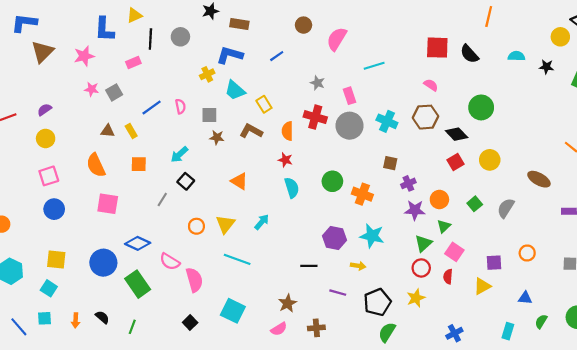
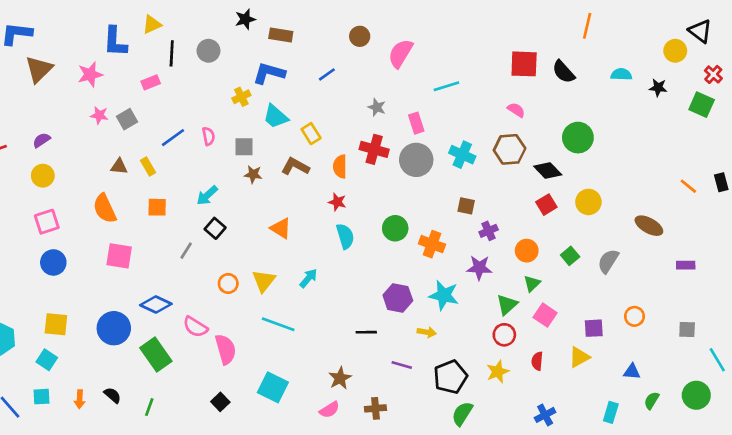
purple star: (415, 210) -> (479, 268), moved
red semicircle: (448, 277) -> (537, 361), moved

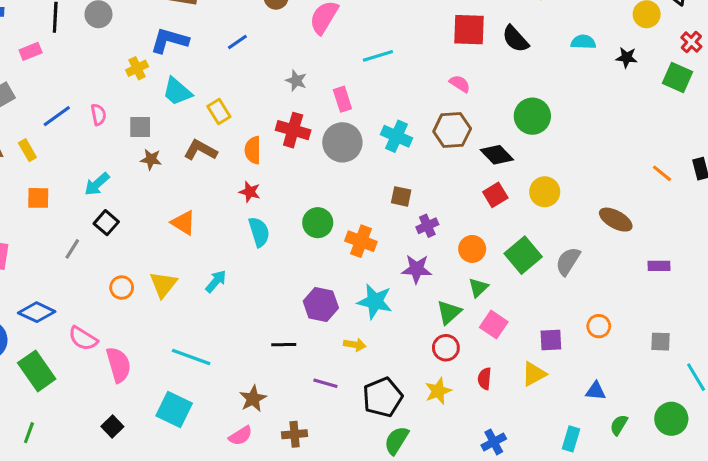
green square: (570, 256) -> (523, 255), size x1.6
cyan line: (278, 324) -> (191, 357), moved

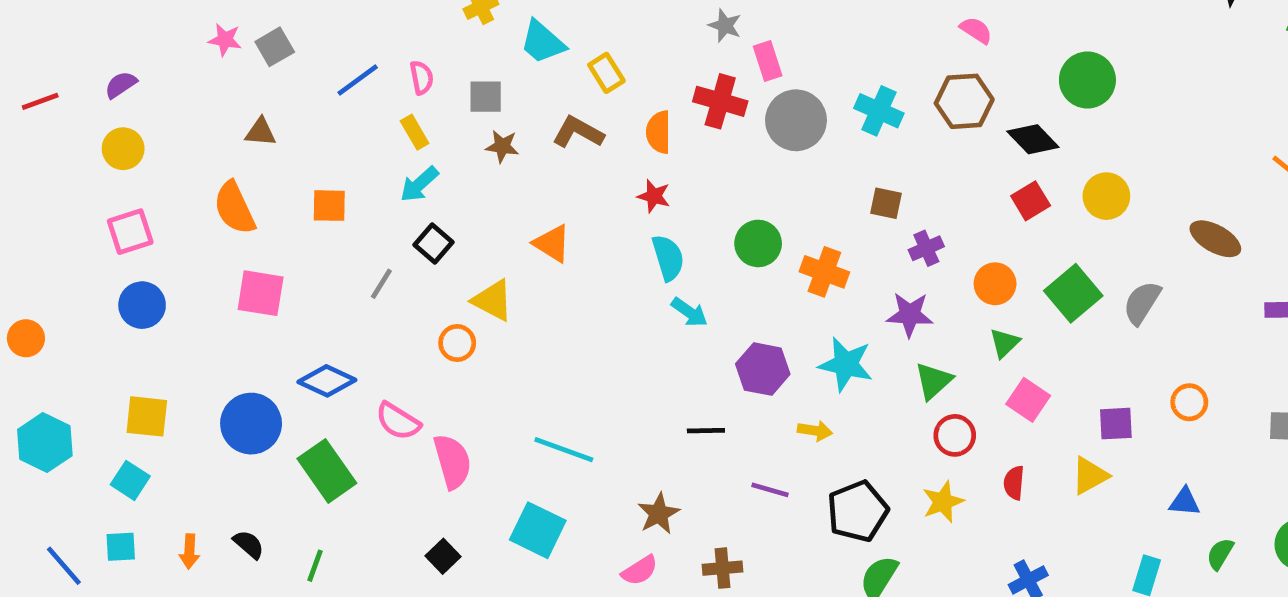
pink rectangle: (342, 99) -> (768, 61), moved
yellow rectangle: (27, 150) -> (415, 132), moved
cyan arrow: (216, 281) -> (689, 312), moved, turned 85
yellow triangle: (163, 284) -> (493, 300), moved, turned -40
green triangle: (449, 312) -> (933, 381), moved

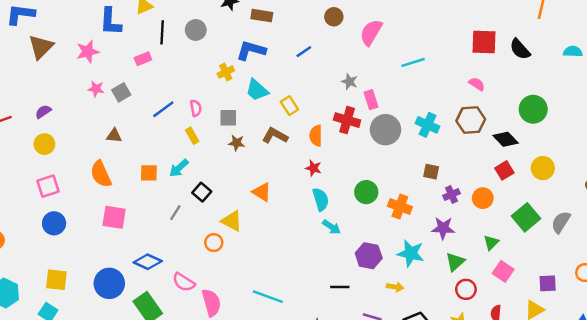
cyan arrow: (419, 184) -> (179, 168), moved
orange circle: (995, 284) -> (483, 198), moved

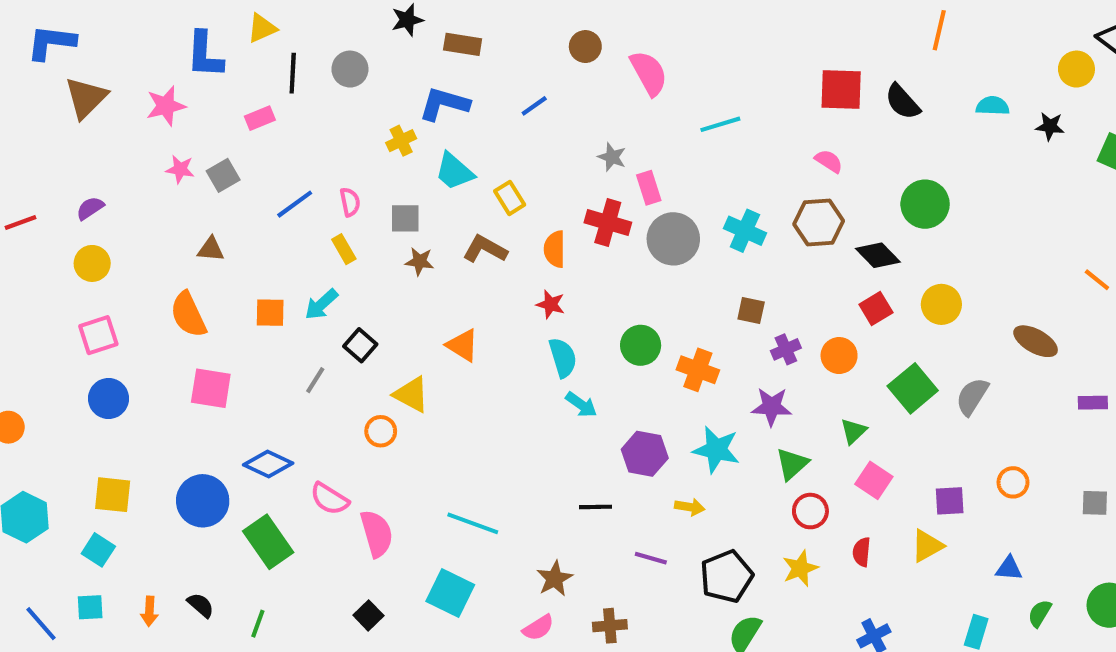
pink semicircle: (371, 32) -> (649, 73), turned 120

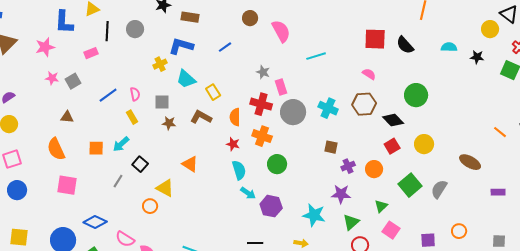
orange cross: (698, 370) -> (262, 136), moved
purple hexagon: (645, 454) -> (271, 206), moved

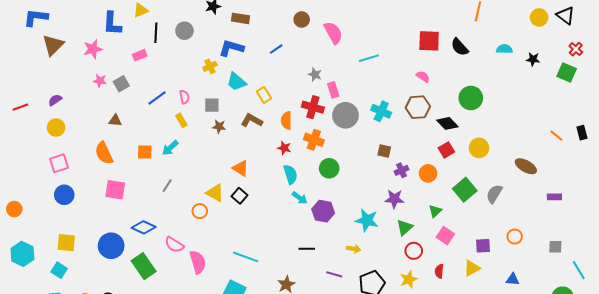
yellow circle: (490, 29) -> (539, 17), moved
black square: (140, 164) -> (239, 196), moved

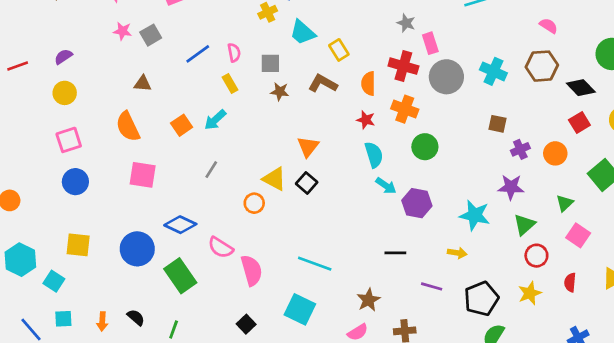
orange square: (145, 152) -> (182, 125), turned -35
orange triangle: (241, 168) -> (308, 147), turned 36
cyan square: (59, 270) -> (54, 281), moved

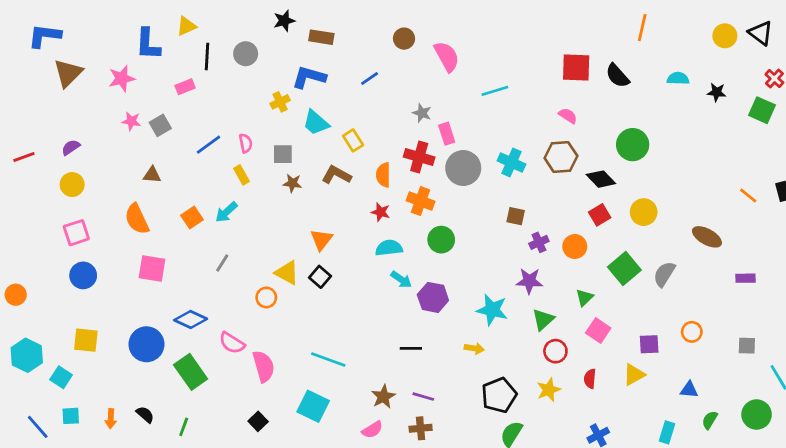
cyan semicircle: (374, 155) -> (389, 248), turned -80
purple line: (432, 286) -> (423, 397), moved

